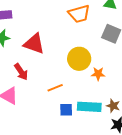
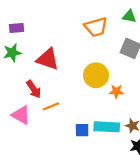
orange line: (55, 88) -> (51, 106), moved

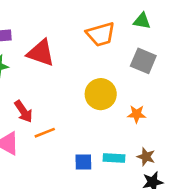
red triangle: (48, 59) -> (41, 53), moved
orange star: (116, 91) -> (137, 114), moved
cyan rectangle: (107, 127) -> (114, 158), size x0.7

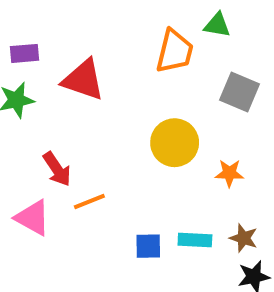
green triangle: (142, 21) -> (217, 25), moved
orange trapezoid: (101, 34) -> (175, 51), turned -60

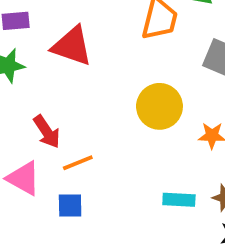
blue square: (148, 246) -> (70, 206), moved

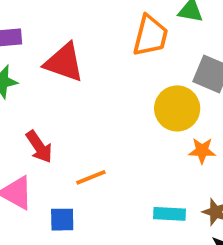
yellow circle: (159, 106) -> (177, 108), moved
orange line: (78, 163) -> (91, 177), moved

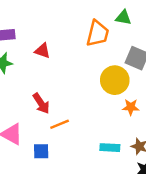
red triangle: (64, 62) -> (42, 51), size x0.6
red arrow: (39, 147) -> (41, 103), moved

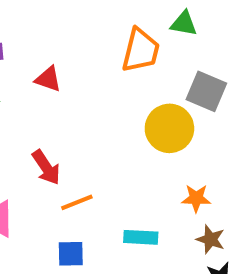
orange star: (131, 107) -> (196, 198), moved
cyan rectangle: (110, 148) -> (141, 237), moved
blue square: (41, 151) -> (71, 254), moved

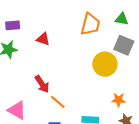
green triangle: (184, 24) -> (122, 19), moved
orange line: (77, 202) -> (58, 102), turned 63

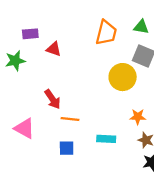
purple rectangle: (13, 25) -> (30, 34), moved
orange line: (58, 102) -> (70, 119), turned -35

